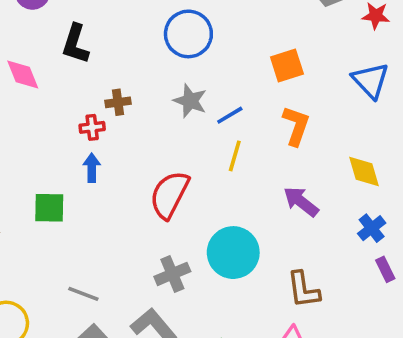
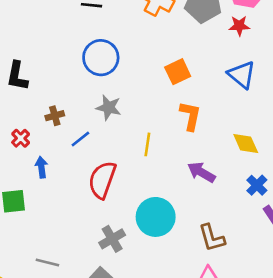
blue line: (230, 115) -> (80, 139), moved
red cross: (92, 127) -> (21, 138), moved, turned -30

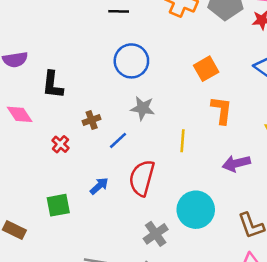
blue arrow: (41, 167) -> (99, 186), moved, turned 60
purple arrow: (201, 172) -> (236, 163), turned -40

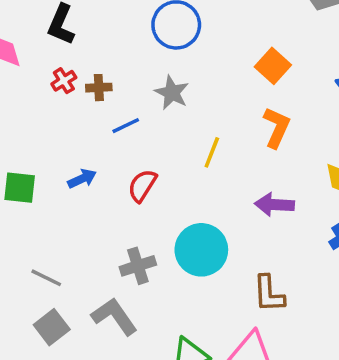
orange square: (206, 69) -> (273, 66), turned -35
red cross: (60, 144) -> (64, 81), moved
red semicircle: (142, 178) -> (142, 186), size x0.7

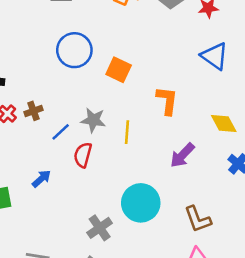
orange square: (273, 66) -> (119, 70), moved
gray star: (172, 93) -> (93, 120), moved
red semicircle: (142, 186) -> (83, 155), moved
purple arrow: (274, 205) -> (182, 155), turned -32

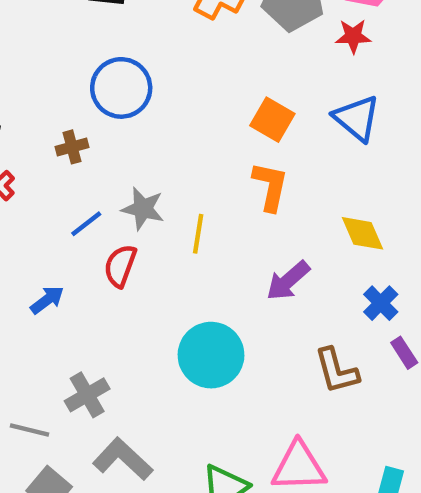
orange square: (119, 70) -> (272, 120), moved
brown cross: (34, 111) -> (72, 147), moved
brown L-shape: (198, 219) -> (337, 371), moved
gray cross: (100, 228) -> (87, 395), moved

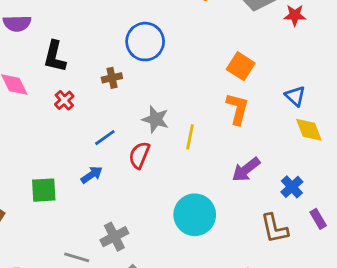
blue triangle: (357, 118) -> (295, 96), moved, size x0.7
blue line: (86, 224) -> (105, 138), moved
yellow diamond: (363, 233) -> (309, 130), moved
blue cross: (381, 303) -> (292, 187), moved

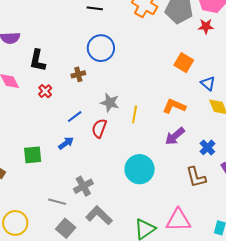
orange square: (241, 66) -> (184, 63), moved
orange L-shape: (237, 109) -> (174, 106), moved, turned -80

